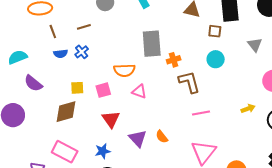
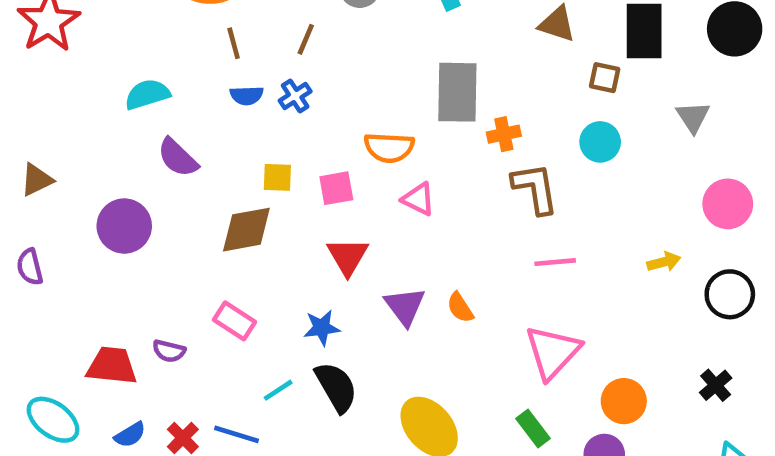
brown line: (84, 27) -> (306, 39), turned -56
pink rectangle: (65, 152) -> (234, 321), size x0.7

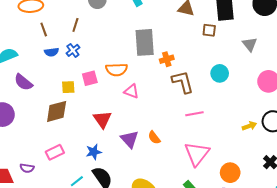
cyan circle: (600, 142) -> (220, 73), moved
pink square: (336, 188) -> (90, 78), moved
yellow arrow: (664, 262) -> (249, 126), moved
pink rectangle: (234, 321) -> (55, 152), turned -54

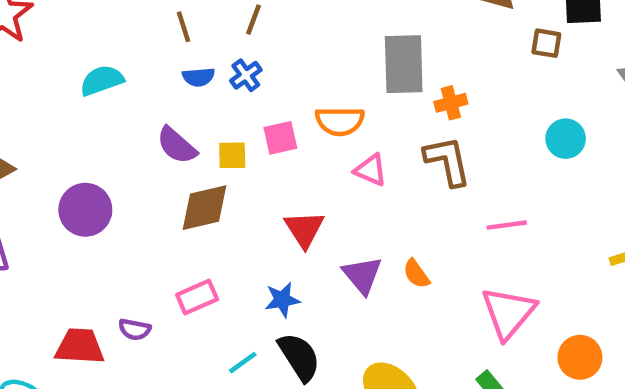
purple semicircle: (23, 82) -> (177, 145), moved
brown L-shape: (183, 82) -> (448, 161), moved

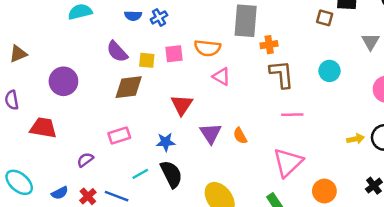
brown L-shape: (448, 161) -> (282, 74), moved
purple semicircle: (135, 329) -> (85, 160), moved, turned 126
red trapezoid: (80, 346) -> (43, 128), moved

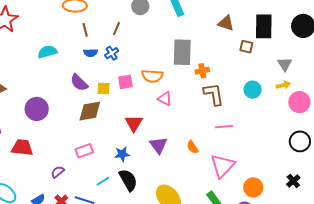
orange semicircle: (240, 136) -> (192, 147), moved
yellow arrow: (356, 139) -> (283, 85), moved

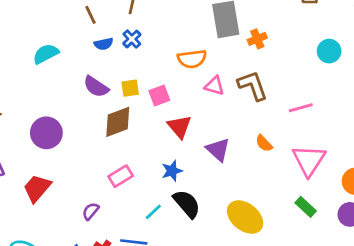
pink square: (125, 82) -> (159, 95), moved
brown L-shape: (214, 94) -> (253, 86), moved
red trapezoid: (22, 148) -> (37, 188), turned -45

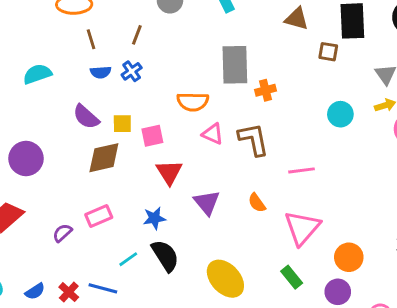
purple semicircle: (91, 211) -> (62, 233), moved

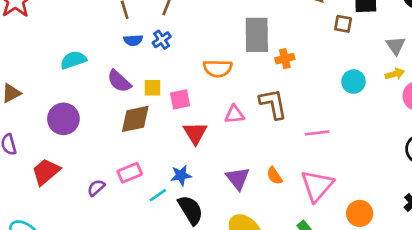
cyan semicircle: (37, 74) -> (73, 60), moved
pink triangle: (213, 134) -> (234, 114), moved, turned -30
purple triangle: (207, 203) -> (238, 178), moved
orange semicircle: (257, 203) -> (274, 176), moved
cyan line: (128, 259) -> (158, 195), moved

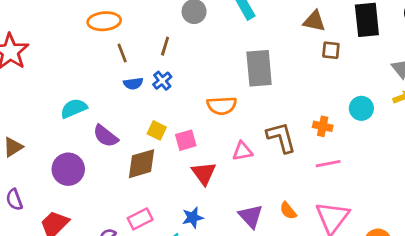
brown square: (343, 24) -> (331, 50), moved
orange cross: (285, 59) -> (323, 126), moved, turned 30
purple semicircle: (119, 81) -> (106, 136), moved
yellow square: (153, 88) -> (157, 130), turned 30

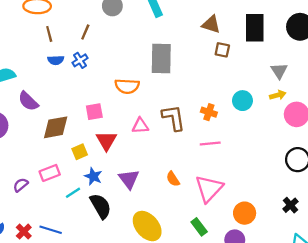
yellow square: (157, 130) -> (80, 152), moved, turned 35
purple triangle: (251, 216) -> (129, 179), moved
blue star: (193, 218) -> (93, 176), turned 30

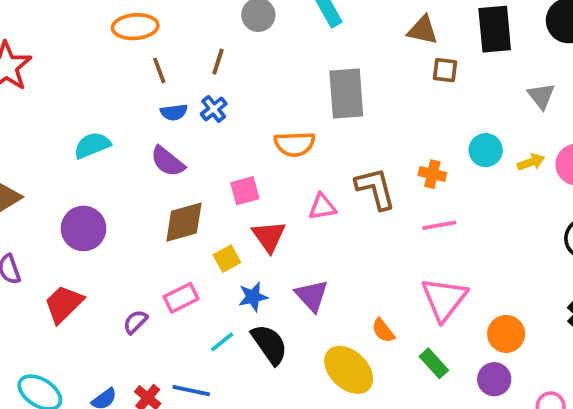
yellow arrow: (278, 95) -> (531, 162), moved
purple semicircle: (28, 101) -> (168, 161), moved
blue star: (93, 176) -> (253, 297), turned -30
orange semicircle: (173, 179) -> (383, 331), moved
cyan line: (73, 193) -> (222, 342), moved

